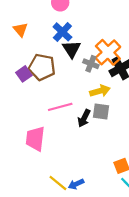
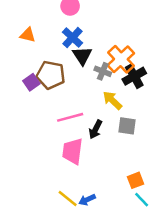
orange triangle: (20, 30) -> (28, 35), turned -35
yellow arrow: (100, 91) -> (112, 100), turned -120
gray square: (101, 111) -> (127, 126), moved
pink trapezoid: (35, 139) -> (73, 151), moved

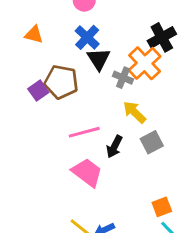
black cross: (134, 76) -> (162, 37), moved
gray square: (127, 126) -> (152, 142), turned -36
pink trapezoid: (73, 151) -> (87, 172), turned 120

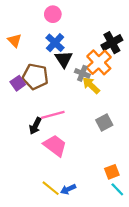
orange triangle: (34, 35) -> (15, 40), turned 32
yellow arrow: (135, 112) -> (91, 85), moved
black arrow: (114, 147) -> (35, 126), moved

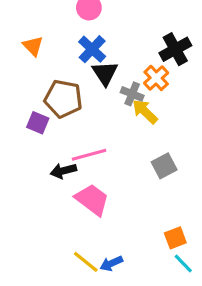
orange cross: (99, 62) -> (156, 78), size x0.7
purple square: (18, 83) -> (38, 123), moved, turned -32
black arrow: (35, 126) -> (63, 171), turned 49

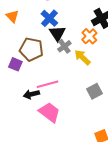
gray cross: (132, 94) -> (64, 46), moved, turned 32

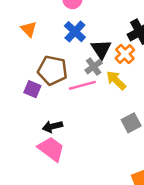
black triangle: (57, 33) -> (101, 49), moved
pink line: (47, 84) -> (82, 85), moved
pink trapezoid: (49, 112) -> (51, 149), moved

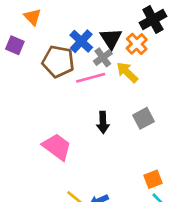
blue cross: (75, 32) -> (81, 41), moved
purple square: (32, 89) -> (15, 45), moved
black arrow: (52, 127) -> (103, 122), moved, turned -78

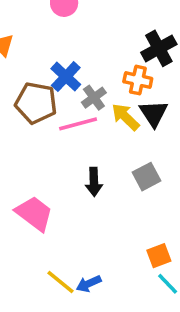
black triangle: (111, 38) -> (154, 113), moved
orange cross: (137, 44) -> (138, 80), turned -35

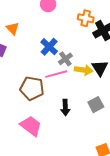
orange cross: (138, 80) -> (86, 18), moved
brown pentagon: (36, 103) -> (32, 88), moved
yellow arrow: (126, 117) -> (84, 70), turned 144

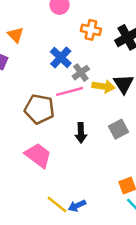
orange cross: (86, 18) -> (91, 30), moved

